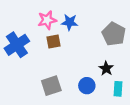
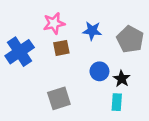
blue star: (70, 22) -> (92, 31), moved
blue circle: (87, 86) -> (99, 71), moved
cyan rectangle: (118, 89) -> (117, 102), moved

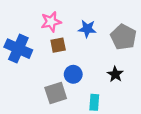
blue cross: (20, 52) -> (18, 49), turned -32
blue circle: (99, 71) -> (73, 74), moved
cyan rectangle: (117, 102) -> (94, 102), moved

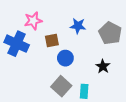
pink star: (51, 22) -> (33, 21), moved
blue circle: (73, 74) -> (65, 58), moved
gray square: (56, 93) -> (61, 86), moved, turned -30

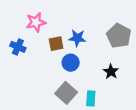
blue star: (78, 26) -> (77, 38), moved
blue cross: (17, 44) -> (18, 47), size x0.6

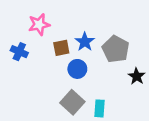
gray pentagon: (119, 36) -> (116, 49), moved
blue star: (77, 38) -> (85, 42), turned 30
black star: (111, 72) -> (137, 76), moved

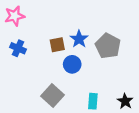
pink star: (39, 24) -> (15, 16), moved
black star: (137, 76) -> (125, 101), moved
gray square: (72, 102) -> (53, 95), moved

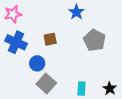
blue star: (79, 39) -> (76, 12), moved
blue cross: (18, 48) -> (16, 42), size x1.5
blue circle: (72, 64) -> (37, 63), moved

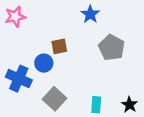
blue cross: (16, 42) -> (19, 79), moved
blue circle: (37, 63) -> (44, 63), moved

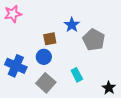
blue star: (90, 14) -> (72, 25), moved
blue circle: (44, 63) -> (44, 57), moved
cyan rectangle: (96, 105) -> (77, 75), moved, turned -32

